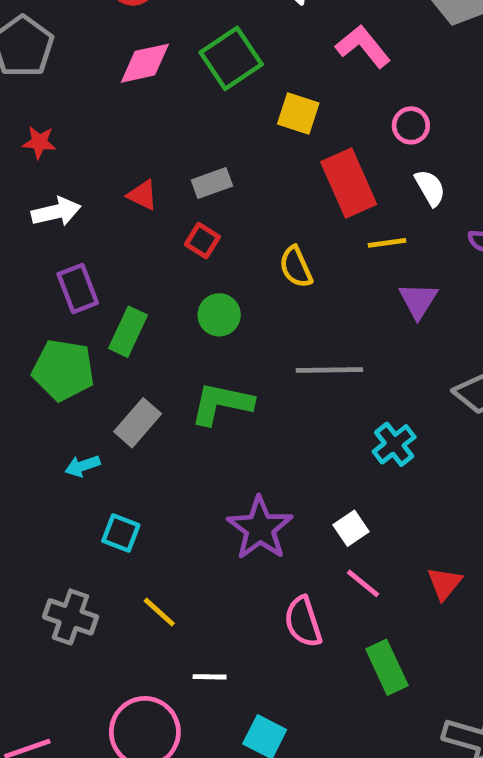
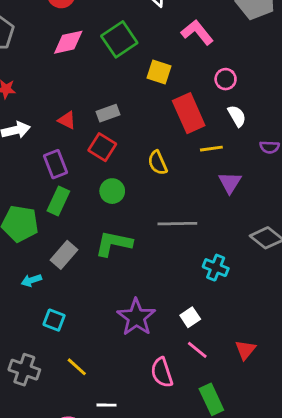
red square: (202, 241) -> (102, 147), size x1.4
purple rectangle: (78, 288) -> (55, 164), moved
cyan cross: (394, 444) -> (216, 268), turned -30

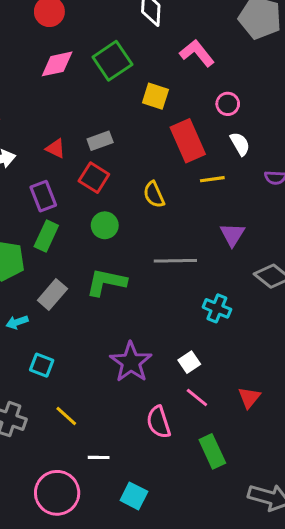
purple triangle: (230, 183) -> (232, 235), moved

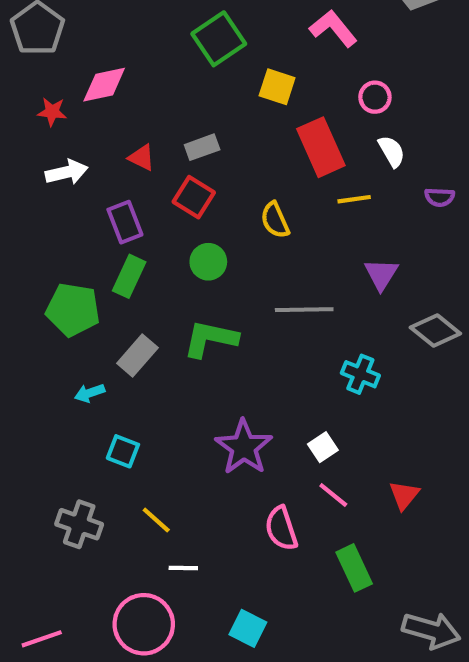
pink diamond: (57, 64) -> (104, 85), moved
white line: (99, 457) -> (183, 568), moved

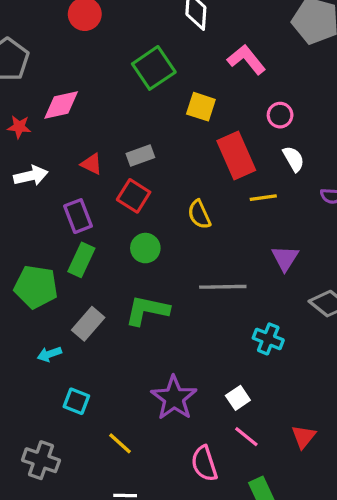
yellow line: (156, 520) -> (120, 443), moved

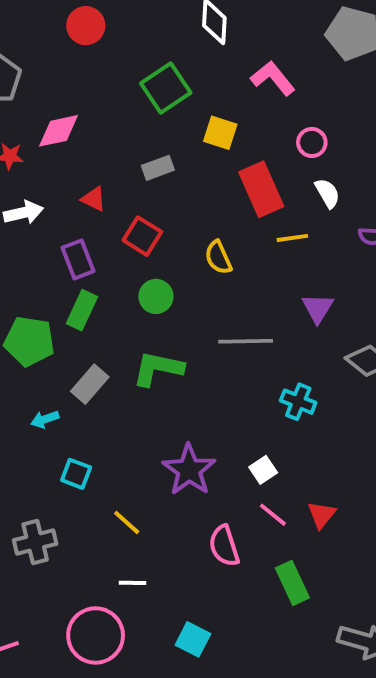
gray rectangle: (140, 155) -> (158, 168), moved
red triangle: (304, 437) -> (322, 515), moved
gray cross: (41, 460) -> (35, 542), turned -33

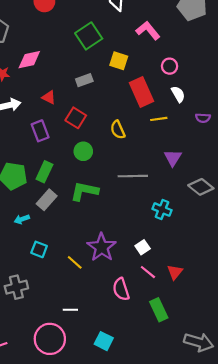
green rectangle: (82, 310) -> (44, 172), moved
yellow line: (127, 522) -> (75, 262), moved

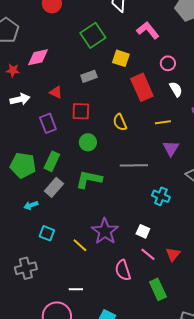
red square: (76, 118) -> (81, 111), turned -30
yellow line: (159, 119) -> (163, 122), moved
white square: (143, 247) -> (143, 231), turned -32

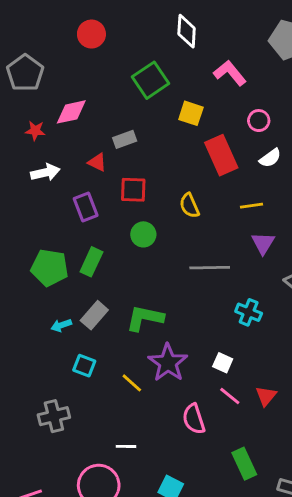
gray rectangle: (89, 76) -> (125, 139), moved
white semicircle: (176, 89) -> (270, 158), turned 84
green L-shape: (89, 179) -> (145, 318), moved
gray rectangle: (54, 187) -> (94, 315), moved
green rectangle: (158, 289) -> (244, 464), moved

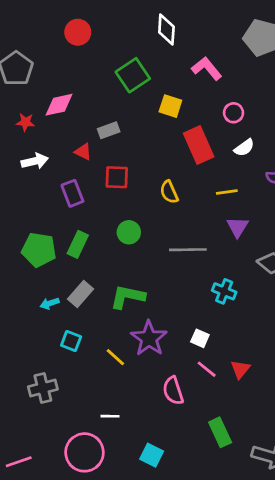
green circle: (143, 234) -> (129, 232), moved

